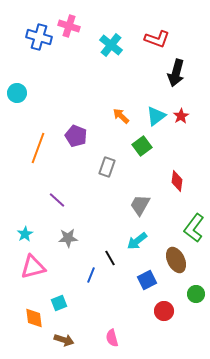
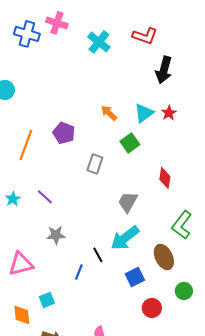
cyan star: (25, 234) -> (13, 199), moved
cyan arrow: (137, 241) -> (125, 238), size x1.4

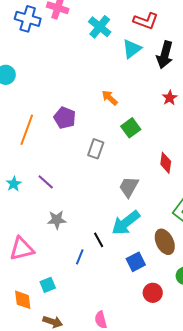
cyan triangle: (144, 113) -> (132, 49), moved

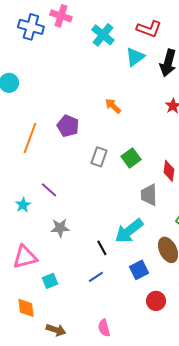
green square: (131, 128) -> (131, 158), moved
cyan star: (14, 184) -> (23, 205), moved
gray trapezoid: (129, 187) -> (149, 195), moved, turned -30
blue line: (80, 257) -> (96, 277), moved, turned 35
cyan square: (48, 285) -> (50, 281), moved

